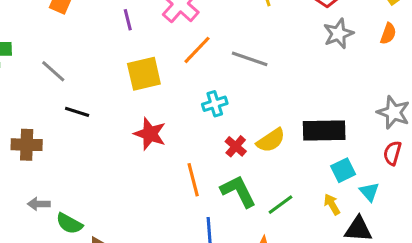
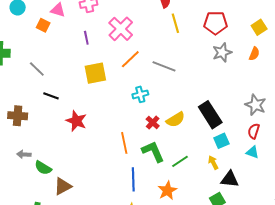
black rectangle: (324, 131) -> (210, 115), turned 56
red star: (150, 134) -> (76, 121), moved
cyan triangle: (369, 192) -> (252, 152), moved, turned -32

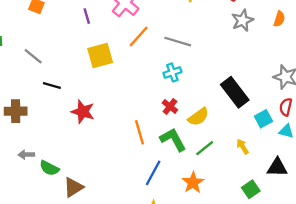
cyan cross: (140, 94) -> (172, 72), moved
yellow semicircle: (175, 120) -> (198, 117), moved
cyan square: (221, 141) -> (263, 119), moved
blue line: (133, 179) -> (153, 173), turned 35
black triangle: (230, 179) -> (277, 167), moved

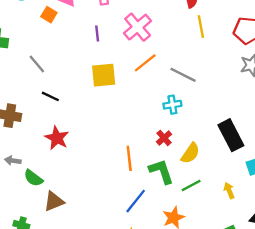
red star: (83, 112) -> (57, 138), moved
yellow semicircle: (198, 117) -> (190, 153), turned -30

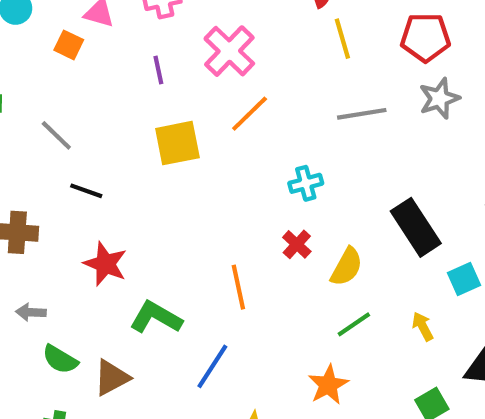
gray line: (183, 75) -> (362, 114), moved, turned -30
green L-shape: (161, 171) -> (156, 317), moved, turned -36
green semicircle: (33, 178) -> (60, 359), moved
blue line: (136, 201) -> (212, 366), moved

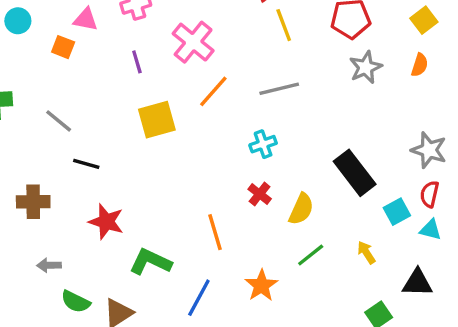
gray line: (362, 114) -> (279, 89), moved
orange star: (328, 385) -> (261, 285), moved

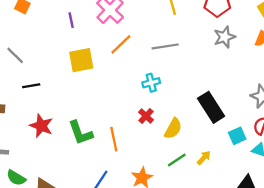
black line: (86, 164) -> (31, 86), turned -30
yellow arrow: (366, 252) -> (204, 158), moved, turned 70
green L-shape: (150, 262) -> (80, 133), moved, turned -140

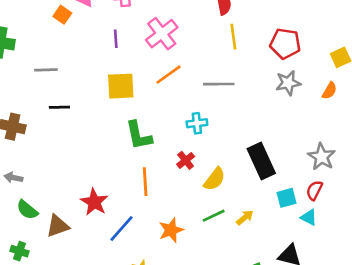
gray line: (15, 55) -> (46, 70), turned -54
red star: (41, 126) -> (94, 202), moved
green L-shape: (80, 133) -> (139, 135), moved

